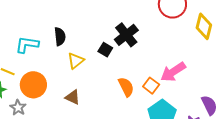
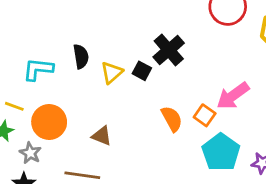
yellow triangle: (76, 61) -> (112, 73), moved

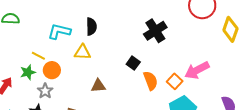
black square: (142, 71) -> (133, 63), moved
yellow triangle: (112, 73) -> (83, 52), moved, turned 36
orange circle: (49, 122) -> (52, 70), moved, size x0.7
brown triangle: (102, 136) -> (98, 86), turned -35

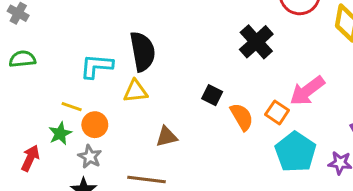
black semicircle: (91, 27) -> (142, 52), size x1.5
black cross: (155, 31) -> (256, 42), moved

